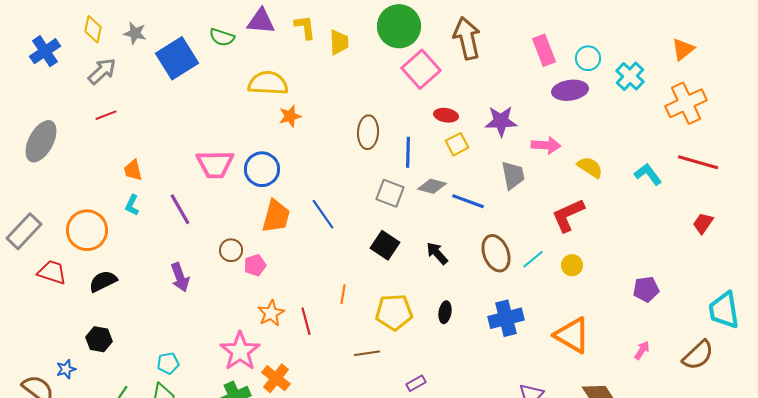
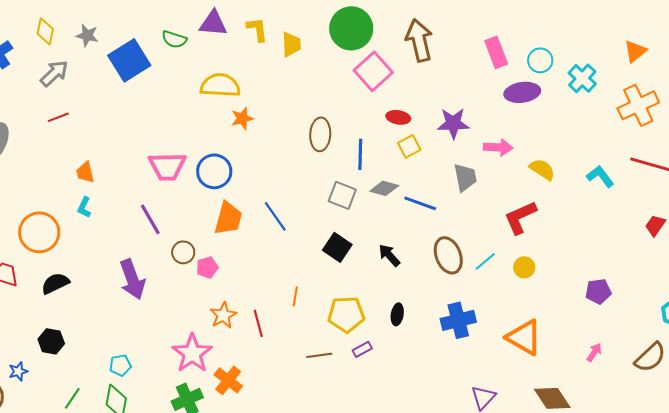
purple line: (180, 209) -> (150, 219), moved
purple arrow: (180, 277) -> (132, 279), size x1.4
purple rectangle: (416, 383) -> (362, 349), moved

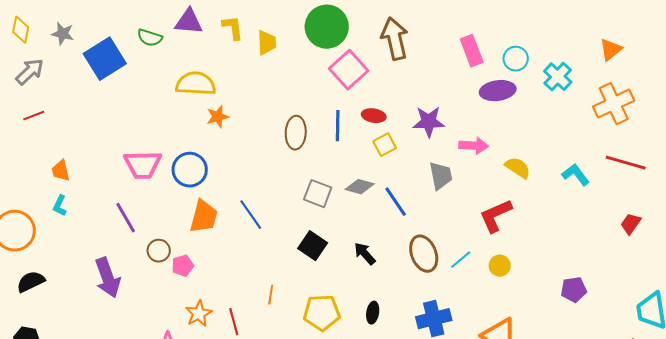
blue line: (360, 154) -> (338, 126), moved
blue line: (420, 203) -> (396, 202), turned 36

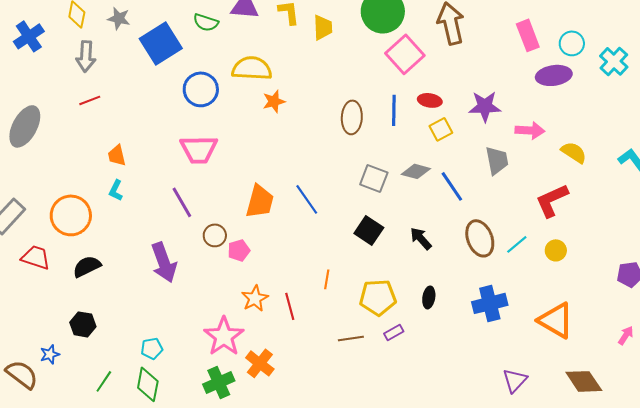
gray arrow: (30, 72) -> (86, 56), turned 136
blue circle: (190, 170) -> (201, 89), moved

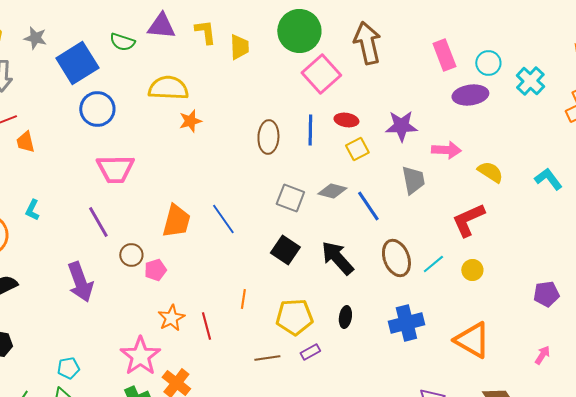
blue circle: (201, 89) -> (97, 109), moved
orange trapezoid: (117, 155) -> (25, 142), moved
black arrow: (421, 238) -> (337, 258), size x1.5

